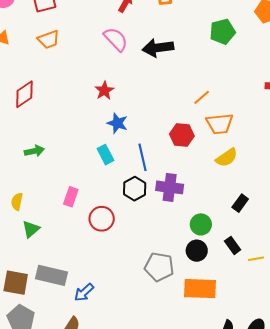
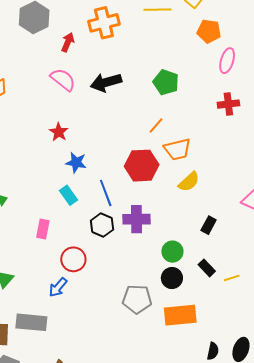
green pentagon: (222, 32) -> (166, 82), moved, turned -30
red hexagon: (182, 135) -> (142, 166), size x1.4
pink rectangle: (71, 197) -> (43, 229), moved
blue arrow: (84, 292) -> (58, 287), moved

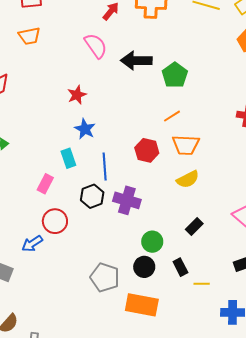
green pentagon: (166, 82) -> (175, 75), moved
red hexagon: (142, 166) -> (147, 150), size x0.7
pink rectangle: (43, 229) -> (45, 184), moved

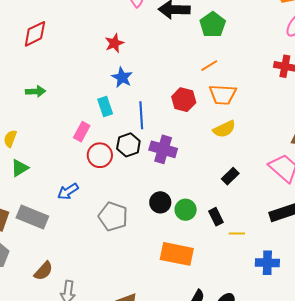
red circle: (55, 221) -> (100, 155), moved
green circle: (152, 242) -> (186, 210), moved
black circle: (144, 267) -> (160, 202), moved
gray pentagon: (105, 277) -> (113, 216), moved

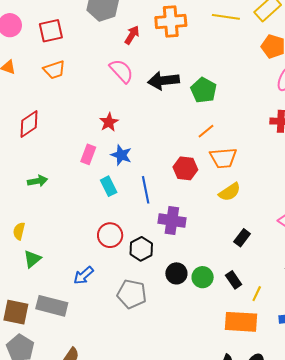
pink rectangle: (82, 132) -> (88, 154), moved
black hexagon: (128, 145) -> (141, 249), moved
yellow line: (237, 234) -> (257, 294), turned -56
orange rectangle: (177, 254) -> (241, 322), moved

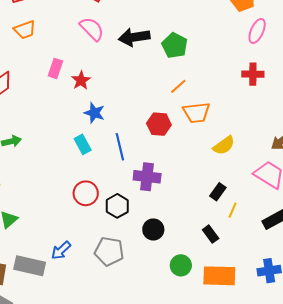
pink rectangle: (88, 154) -> (55, 68), moved
yellow semicircle: (230, 192) -> (224, 145), moved
blue arrow: (83, 275) -> (61, 250), moved
green circle: (203, 277) -> (181, 265), moved
yellow line: (257, 294) -> (233, 210), moved

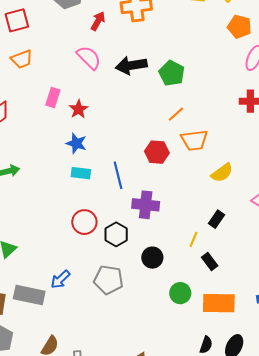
blue star: (94, 113) -> (76, 143), moved
cyan rectangle: (83, 144) -> (81, 173), turned -54
yellow line: (233, 210) -> (193, 239), moved

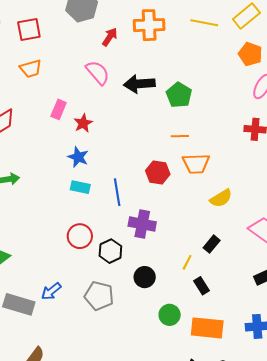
orange line: (176, 114) -> (180, 136), turned 36

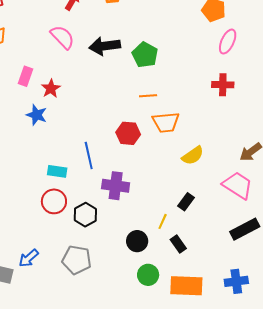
blue star: (78, 157) -> (37, 115), moved
cyan rectangle: (80, 187) -> (57, 171), moved
black circle: (145, 277) -> (137, 241), moved

